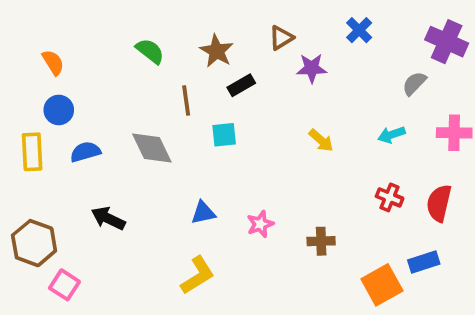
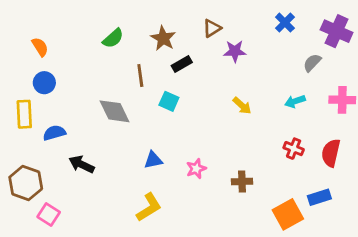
blue cross: (359, 30) -> (285, 23), moved
green semicircle: (150, 51) -> (113, 38), turned 100
cyan square: (224, 135) -> (169, 101), turned 30
blue semicircle: (85, 152) -> (54, 133), moved

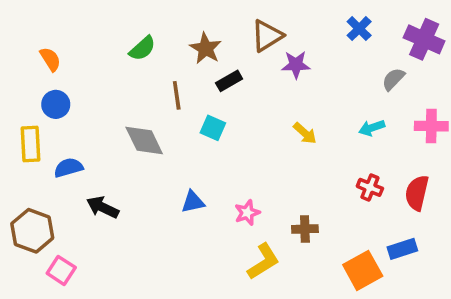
brown triangle: (212, 28) -> (267, 36), size x1.4
yellow L-shape: (149, 207) -> (263, 261), moved

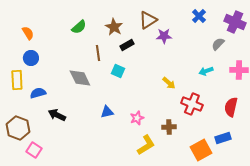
yellow arrow: (305, 133) -> (169, 83), moved
red cross: (370, 187) -> (192, 104), moved, size x1.5

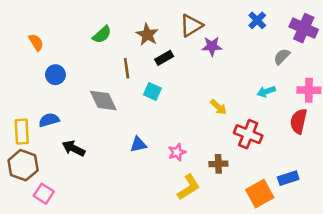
blue circle: (31, 58) -> (55, 75), moved
yellow rectangle: (17, 80) -> (22, 132), moved
red semicircle: (231, 107) -> (299, 121), moved

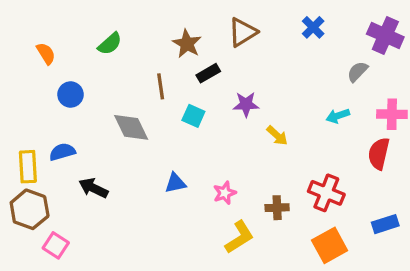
blue cross: (257, 20) -> (313, 27), moved
green semicircle: (102, 35) -> (110, 44), moved
purple star: (212, 46) -> (246, 104), moved
red cross: (248, 134) -> (326, 193), moved
blue rectangle: (288, 178) -> (385, 224), moved

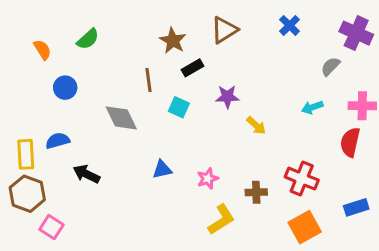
green semicircle: (110, 44) -> (88, 39), moved

